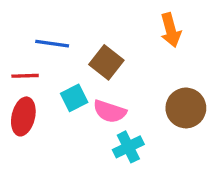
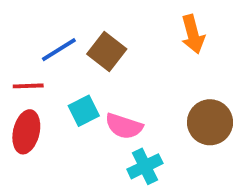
blue line: (52, 44) -> (59, 50), turned -40
brown square: (106, 62) -> (107, 51), moved

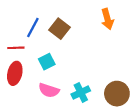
blue line: (59, 50) -> (33, 28), turned -30
brown circle: (210, 122) -> (117, 94), moved
pink semicircle: (124, 126) -> (49, 90), moved

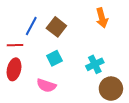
cyan square: (47, 62) -> (54, 58), moved
cyan cross: (81, 92) -> (95, 64), moved

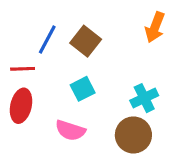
orange arrow: (102, 18) -> (155, 27), turned 36
brown circle: (111, 89) -> (133, 135), moved

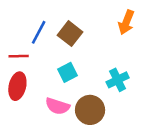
brown circle: (133, 135) -> (90, 110), moved

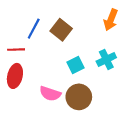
cyan square: (67, 72) -> (76, 65), moved
cyan cross: (118, 80) -> (106, 59), moved

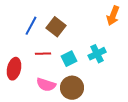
orange arrow: (111, 20) -> (113, 16), moved
red line: (16, 50) -> (43, 54), moved

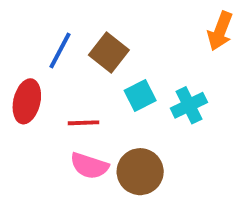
red line: (43, 54) -> (83, 123), moved
cyan square: (69, 59) -> (140, 95), moved
red ellipse: (14, 69) -> (27, 101), moved

